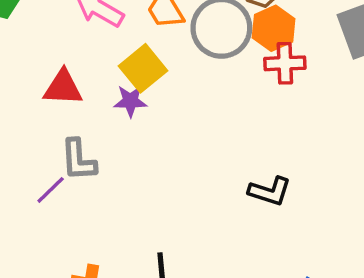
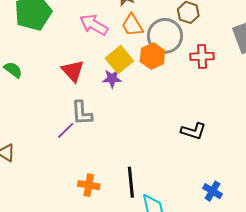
orange hexagon: (274, 28) -> (152, 56), moved
red triangle: (63, 88) -> (73, 71), turned 45

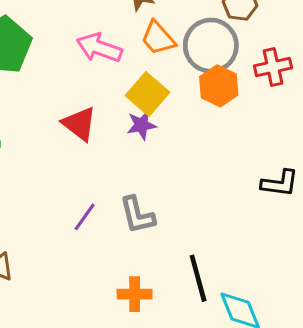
orange hexagon: (152, 56) -> (219, 86), moved
gray L-shape: (82, 113) -> (137, 215), moved

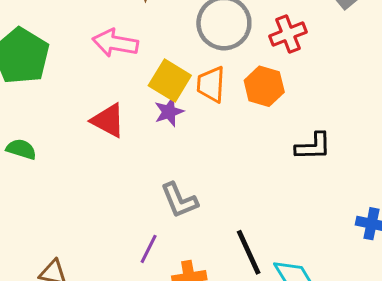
orange trapezoid: (158, 38) -> (211, 84), moved, turned 54
orange hexagon: (219, 86) -> (264, 86), moved
purple line: (85, 217) -> (149, 249), moved

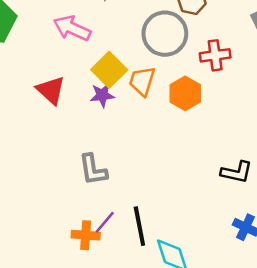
black L-shape: (313, 146) -> (237, 172), moved
purple line: (149, 249) -> (105, 222), moved

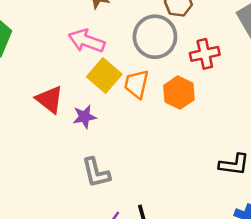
pink arrow: (72, 28) -> (87, 41), moved
purple star: (102, 95) -> (84, 117), moved

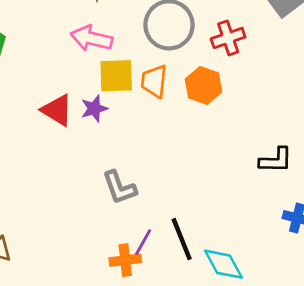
yellow square: (104, 76) -> (116, 76), turned -36
purple star: (84, 117) -> (94, 109), moved

